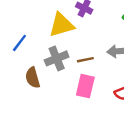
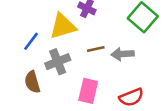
blue line: (19, 43) -> (31, 41), moved
brown line: (85, 60) -> (96, 49), moved

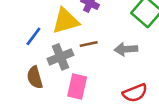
brown line: (96, 49) -> (89, 44), moved
pink rectangle: (88, 91) -> (77, 86), moved

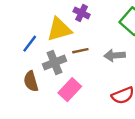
pink rectangle: (77, 86) -> (70, 90), turned 30

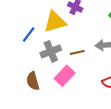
brown line: (80, 51) -> (77, 52), moved
brown semicircle: (31, 81) -> (33, 81), moved

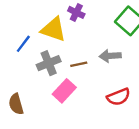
yellow triangle: (55, 22) -> (53, 29), turned 35
brown semicircle: (33, 81) -> (16, 104), moved

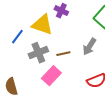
gray arrow: (110, 56) -> (89, 47), turned -54

